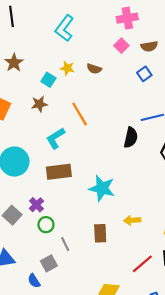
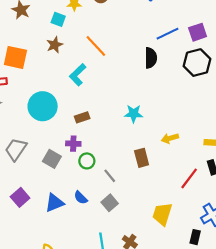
brown rectangle: (59, 172) -> (82, 117), moved, size x0.6
cyan star: (102, 188) -> (134, 114), size x0.7
purple cross: (36, 205) -> (73, 144), turned -32
gray square: (49, 263) -> (110, 203), moved
blue semicircle: (34, 281) -> (81, 198), moved

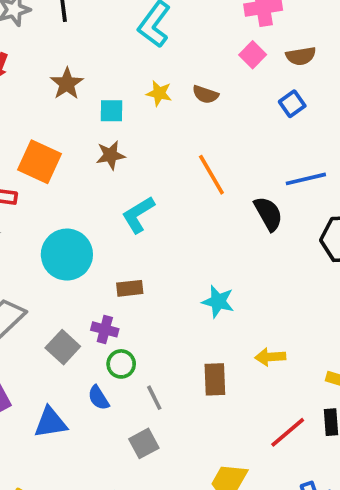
cyan square: (58, 19) -> (112, 111), moved, turned -32
orange line: (96, 46) -> (211, 175), moved
black semicircle: (151, 58) -> (268, 214), turned -42
blue semicircle: (81, 198) -> (99, 398), moved

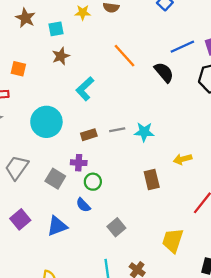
orange square: (39, 162) -> (18, 69), size x0.6
gray line: (154, 398) -> (117, 130), moved, turned -63

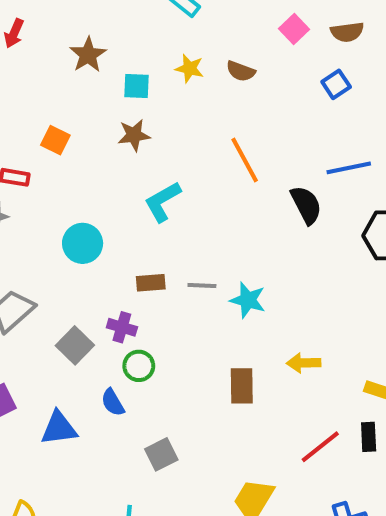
cyan circle: (46, 122) -> (83, 243), size x0.7

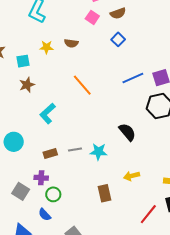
black semicircle: (306, 205) -> (127, 132), moved

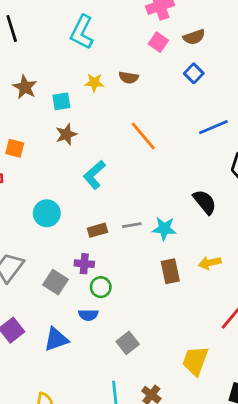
brown rectangle: (104, 193) -> (170, 271), moved
blue semicircle: (45, 215) -> (88, 315), turned -48

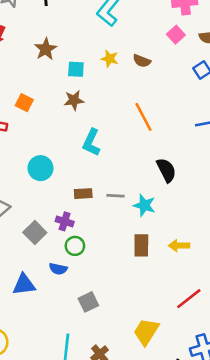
cyan L-shape: (94, 175) -> (91, 142), turned -36
black semicircle: (205, 202) -> (166, 170), moved

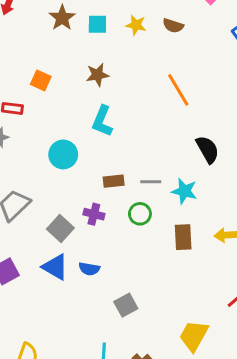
cyan square: (76, 69) -> (97, 24), moved
cyan L-shape: (91, 142) -> (102, 121), moved
green circle: (75, 246) -> (140, 214), moved
blue triangle: (24, 285) -> (55, 267), moved, turned 40

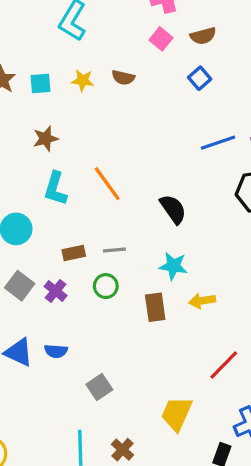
orange line: (178, 90) -> (107, 184), moved
cyan star: (184, 191) -> (173, 266), moved
purple cross: (94, 214) -> (56, 291), turned 30
gray square: (60, 229) -> (20, 286), moved

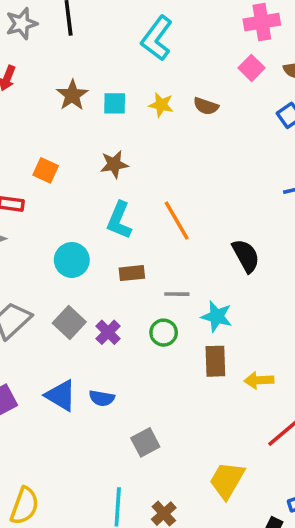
brown rectangle: (74, 253) -> (132, 273), moved
cyan star: (173, 266) -> (217, 316), moved
yellow arrow: (202, 301) -> (259, 380), moved

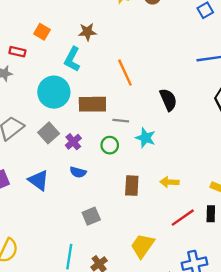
cyan L-shape: (119, 220) -> (72, 59), moved
cyan circle: (72, 260) -> (54, 92), size x1.4
brown rectangle: (132, 273) -> (92, 104), size x1.6
brown rectangle: (215, 361) -> (132, 186), moved
blue semicircle: (102, 398) -> (78, 172), moved

